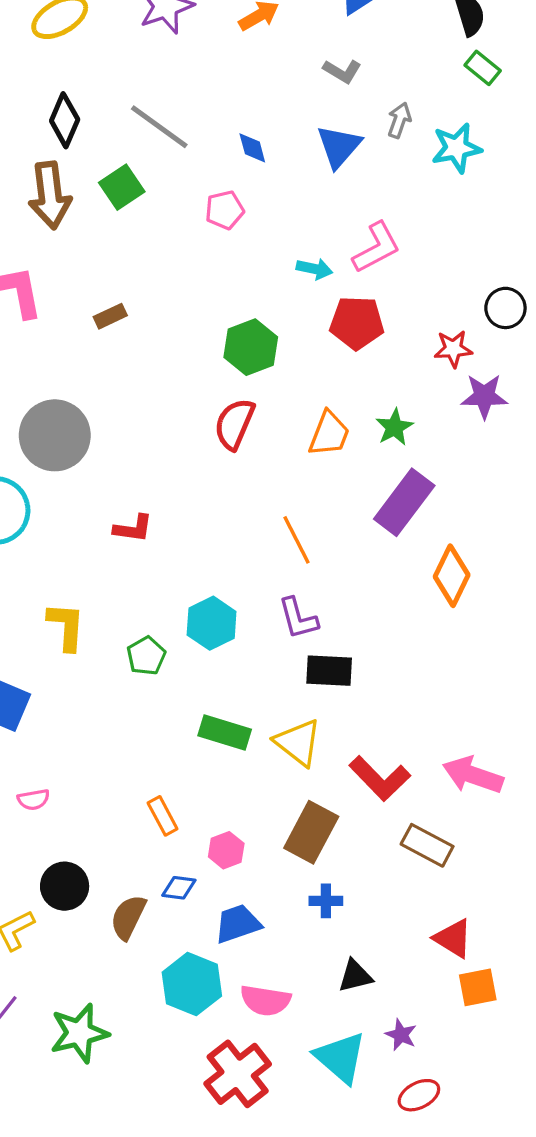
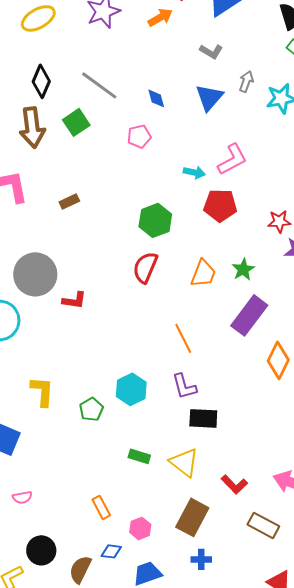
red L-shape: (133, 528) -> (74, 300), moved
green rectangle: (225, 733) -> (139, 456), size x0.7
red L-shape: (380, 778) -> (234, 484), size x0.7

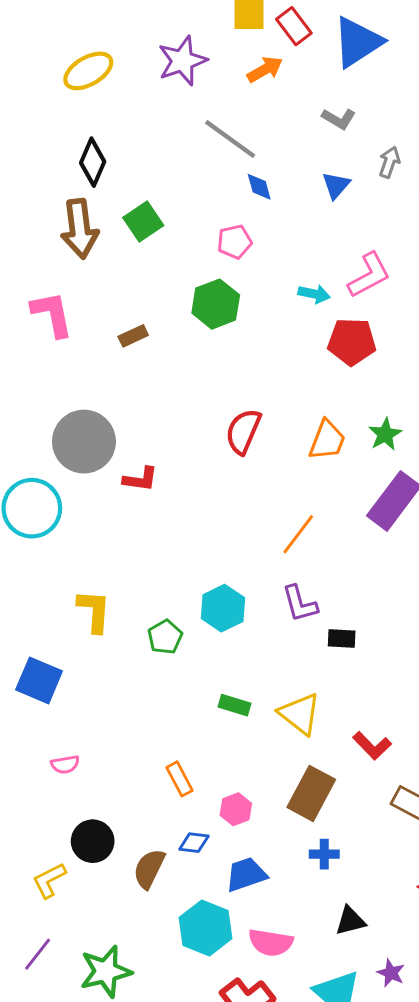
gray line: (99, 85) -> (230, 139), moved
blue triangle: (209, 97) -> (336, 185), size x0.7
green hexagon: (155, 220) -> (216, 304), moved
orange line: (183, 338) -> (298, 534), turned 64
black rectangle: (203, 418) -> (342, 638), moved, size x0.7

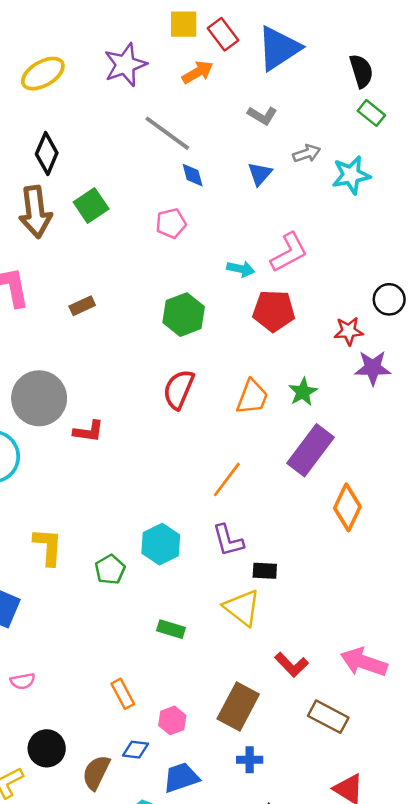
gray arrow: (389, 162) -> (307, 153), turned 52
green hexagon: (216, 304) -> (184, 315), moved
yellow triangle: (300, 714) -> (242, 608), moved

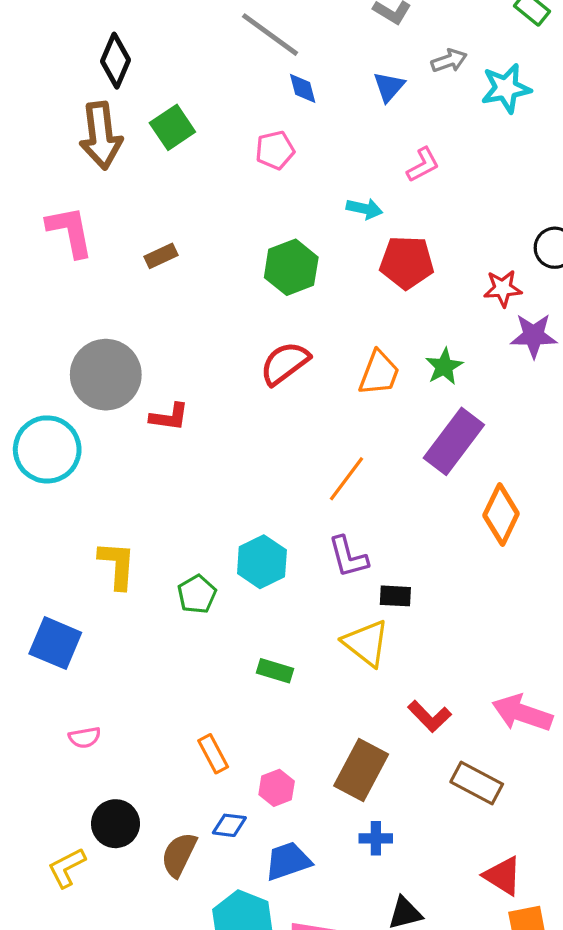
pink L-shape: (289, 252) -> (423, 165), moved, size x0.7
red semicircle: (179, 389) -> (285, 363), turned 30

